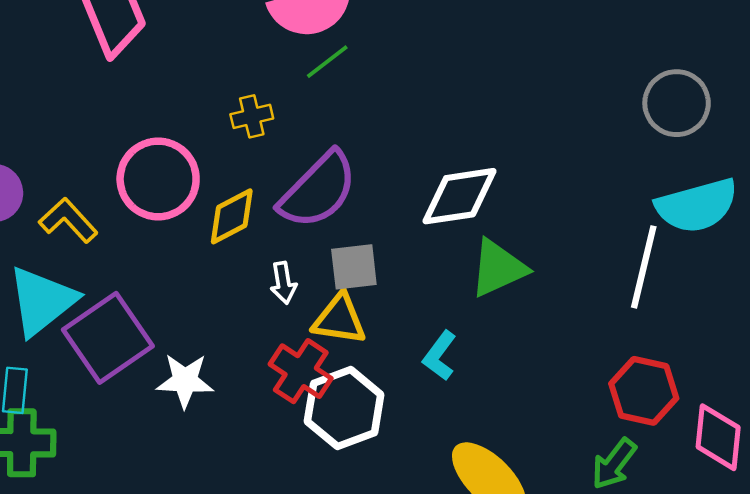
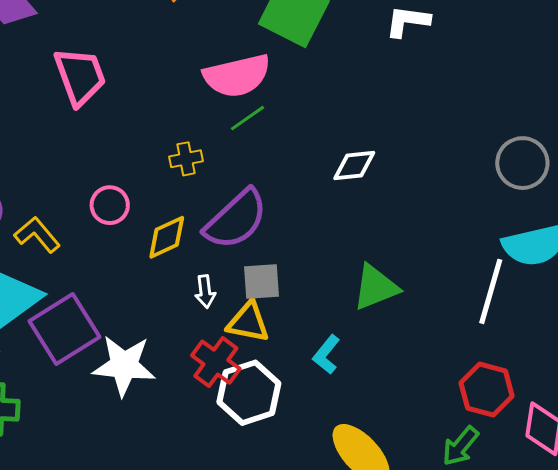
pink circle: (158, 179) -> (110, 205), size x0.6
white diamond: (460, 196) -> (354, 165), moved, size x0.7
white star: (185, 381) -> (124, 365), size x1.4

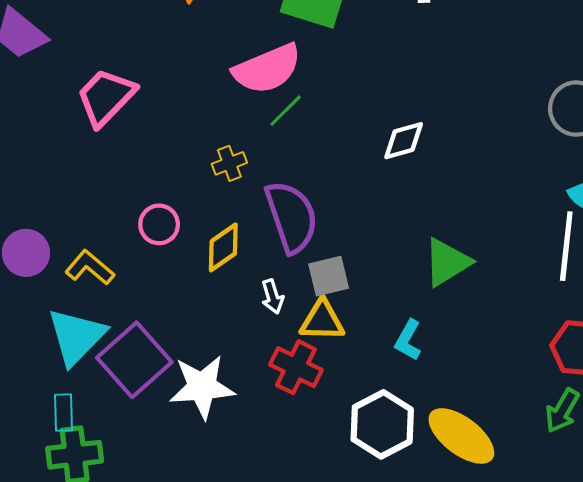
pink trapezoid: (80, 76) -> (106, 97), turned -106
purple semicircle: (236, 219) -> (291, 217), turned -56
white hexagon: (249, 393) -> (382, 424), moved

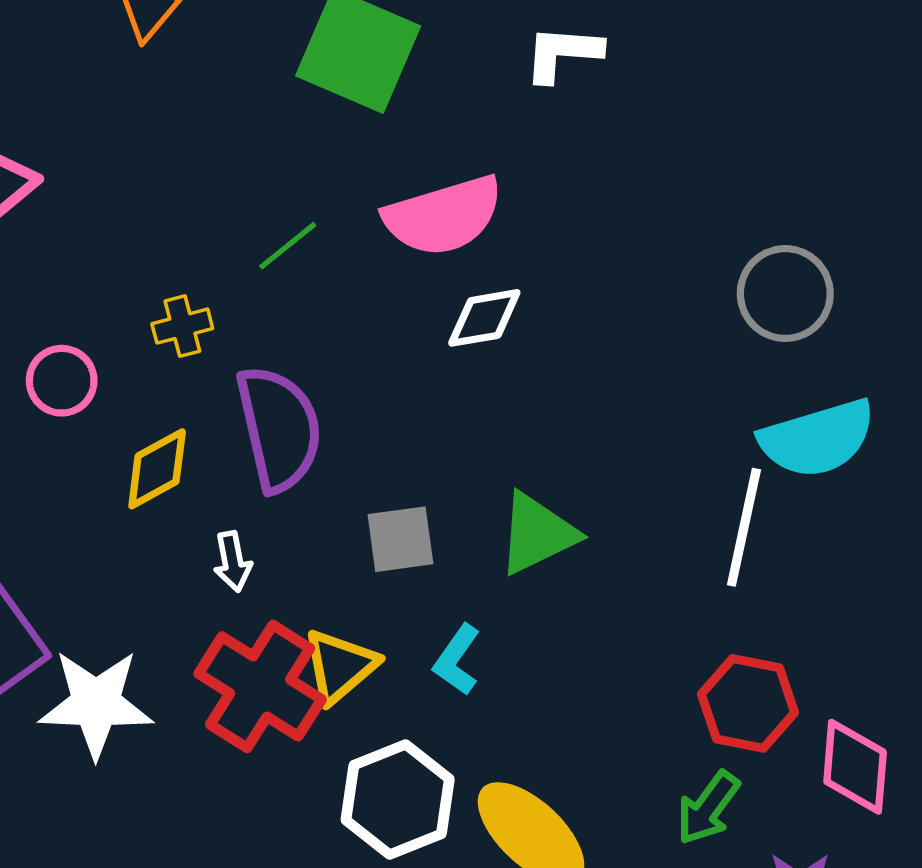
pink semicircle: (267, 69) -> (443, 216), moved
pink circle: (159, 224) -> (62, 381), moved
gray square: (329, 276) -> (400, 539), moved
yellow triangle: (322, 321) -> (340, 666), moved, turned -48
red cross: (296, 367) -> (260, 686), size x1.4

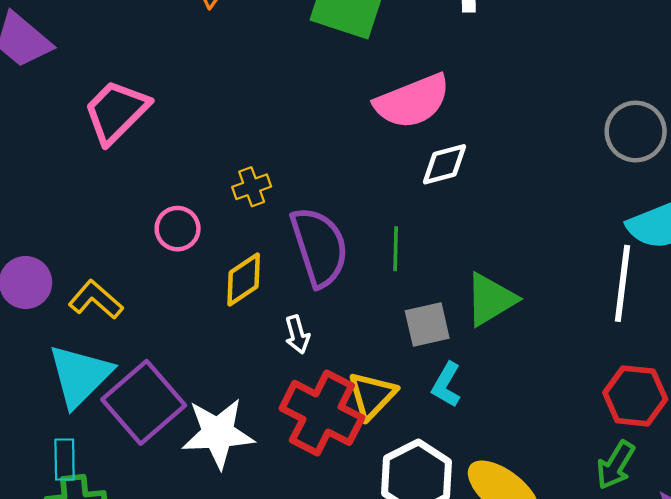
green line: (288, 246) -> (396, 249), moved, turned -45
gray square: (400, 539) -> (427, 324), moved

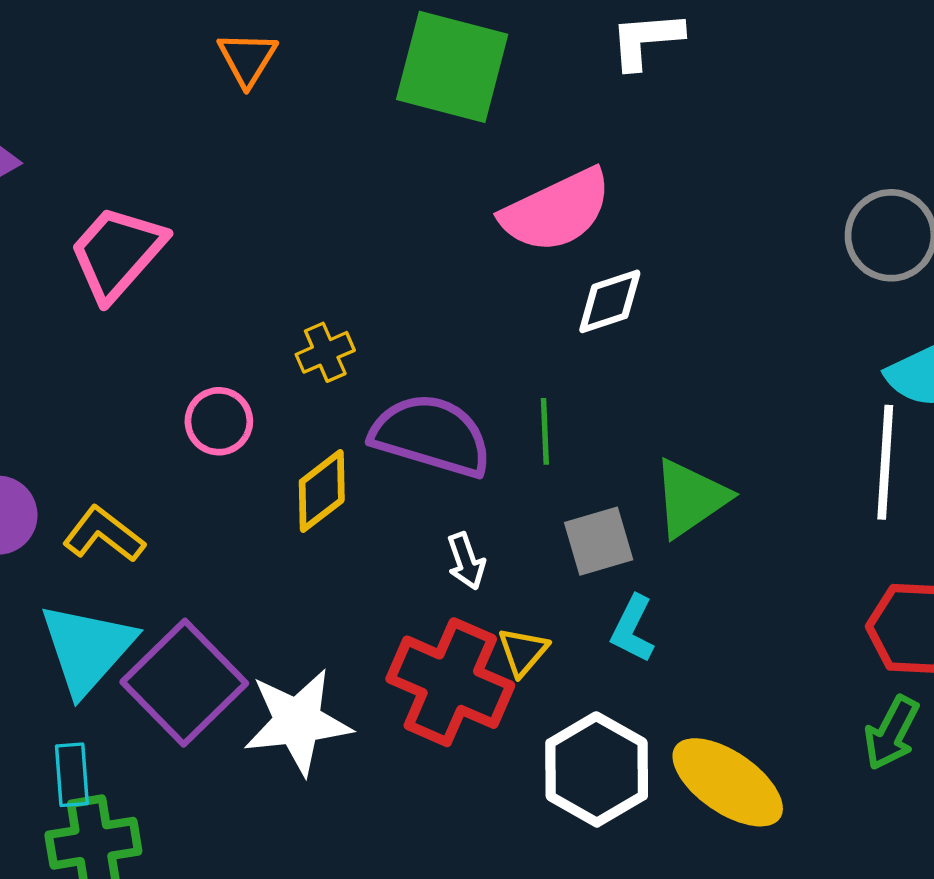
purple semicircle: (319, 247) -> (431, 435), turned -52
white arrow: (297, 335) -> (466, 561), moved
yellow triangle: (372, 395) -> (523, 652), size x0.7

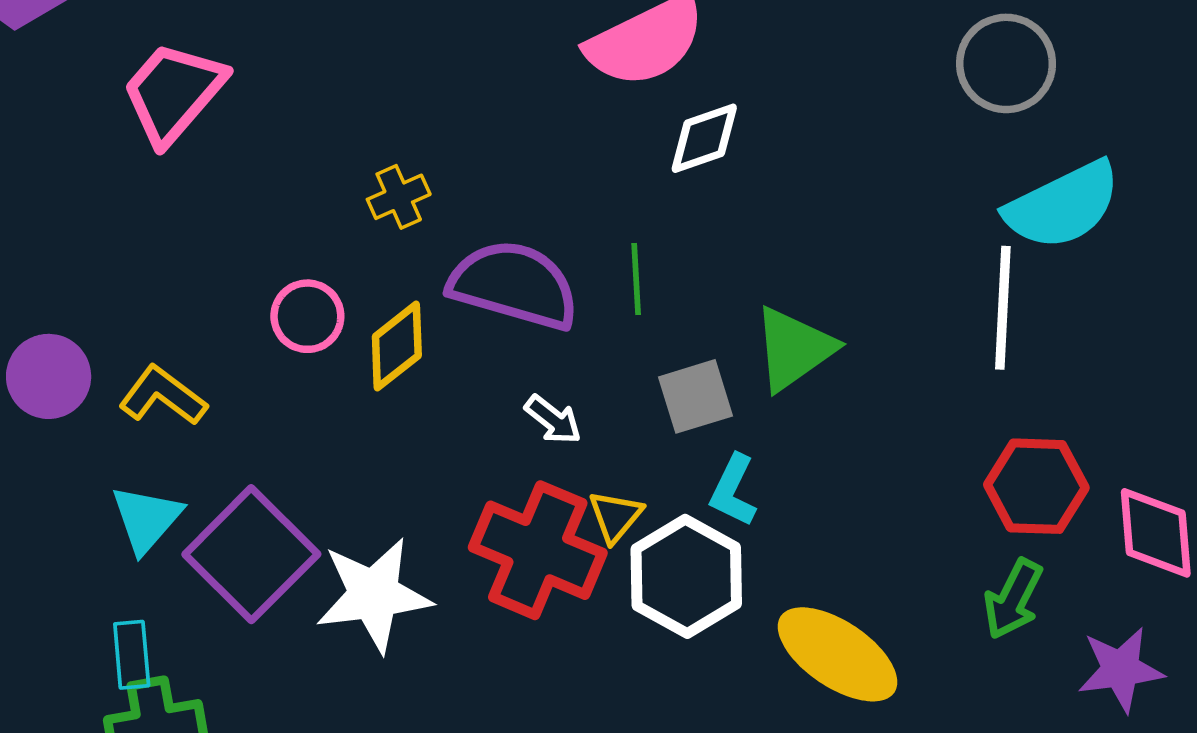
pink circle: (219, 421) -> (307, 316), moved
white arrow: (466, 561) -> (553, 420), turned -32
cyan triangle: (87, 649) -> (146, 519), size x0.7
white hexagon: (597, 769) -> (686, 576), moved

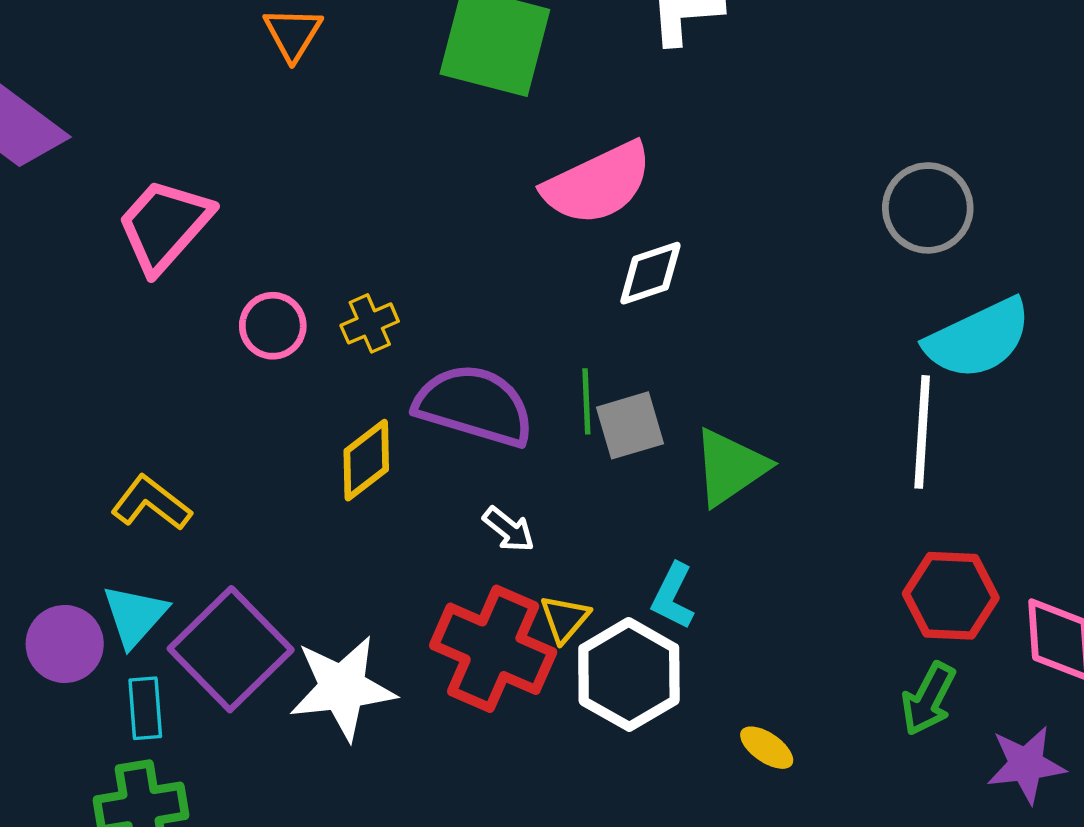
pink circle: (307, 316) -> (273, 326), moved
purple circle: (49, 376) -> (65, 644), moved
gray square: (695, 396) -> (630, 425), moved
yellow ellipse: (838, 654) -> (767, 748), size x0.5
cyan rectangle: (132, 655) -> (145, 708), moved

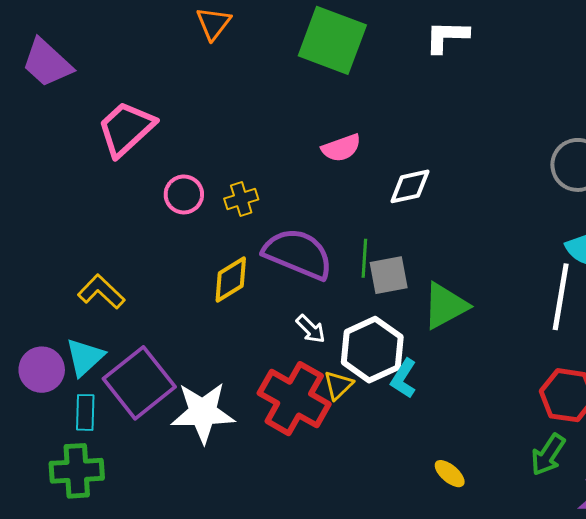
pink semicircle: (598, 184) -> (341, 148), moved, size x0.6
white hexagon: (629, 674) -> (372, 350), moved

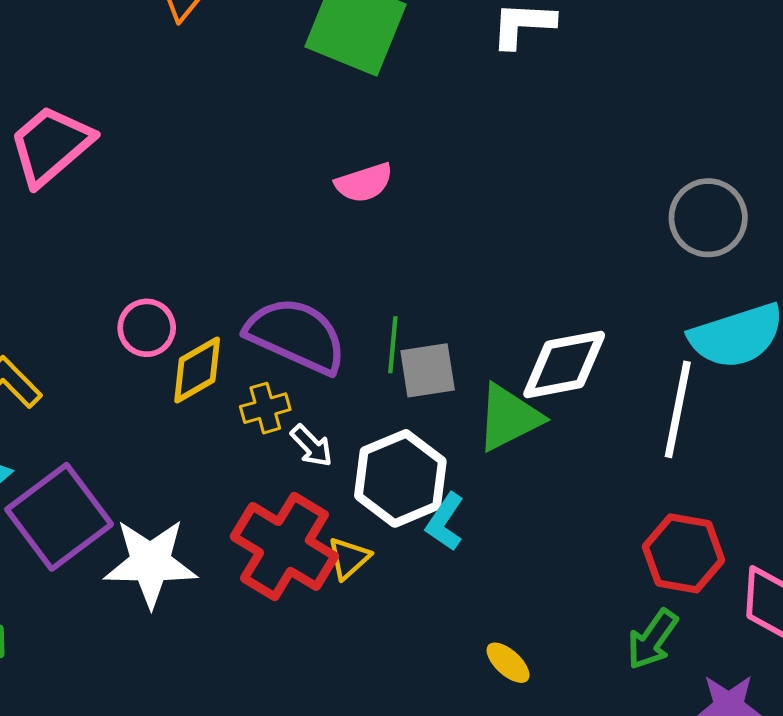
white diamond: (410, 186) -> (564, 364), moved, size x1.4
pink circle: (184, 194) -> (147, 328), moved
yellow cross: (241, 199) -> (265, 408), moved
yellow triangle: (338, 385) -> (349, 558), moved

